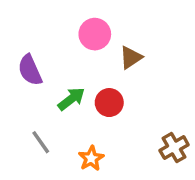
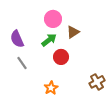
green arrow: (71, 99) -> (49, 40), moved
gray line: (41, 142) -> (22, 63), moved

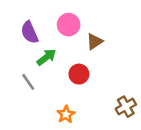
purple semicircle: (17, 39) -> (29, 32), moved
green arrow: (49, 40) -> (46, 57), moved

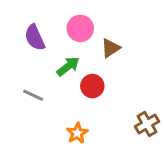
green arrow: (46, 57) -> (68, 66), moved
gray line: (28, 82) -> (33, 95), turned -30

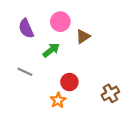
red circle: (92, 86) -> (69, 82), moved

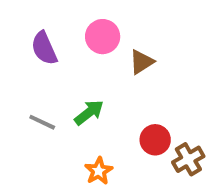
green arrow: (51, 50) -> (89, 113), moved
red circle: (69, 82) -> (155, 140), moved

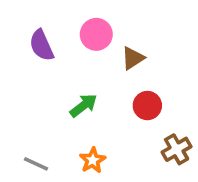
gray line: (42, 122) -> (36, 164), moved
red circle: (155, 140) -> (147, 106), moved

